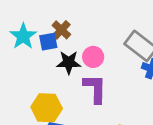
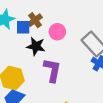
pink circle: (93, 57) -> (57, 32), moved

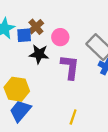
purple L-shape: (52, 70) -> (70, 67), moved

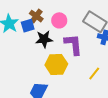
yellow hexagon: (17, 89) -> (56, 64), moved
yellow line: (73, 117) -> (94, 73), moved, turned 32

